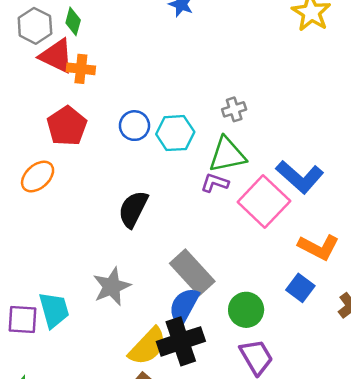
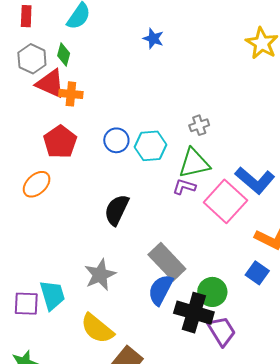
black cross: (181, 341) -> (194, 313), moved, turned 36
yellow semicircle: (148, 346) -> (97, 329), moved, turned 87

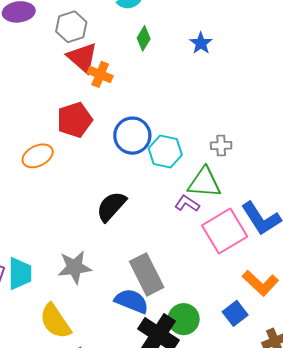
green diamond: (64, 55) -> (144, 38), moved
blue circle: (116, 140) -> (132, 136), size x1.4
blue semicircle: (161, 290) -> (132, 301), turned 68

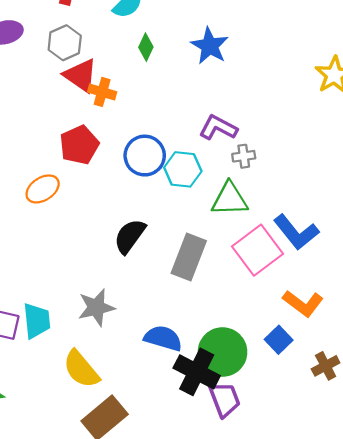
blue star: (201, 43) -> (210, 46), size x1.5
purple L-shape: (187, 203) -> (218, 128), moved, size x1.4
gray rectangle: (147, 274) -> (189, 257), moved, turned 54
green circle: (184, 319) -> (222, 352), size x1.4

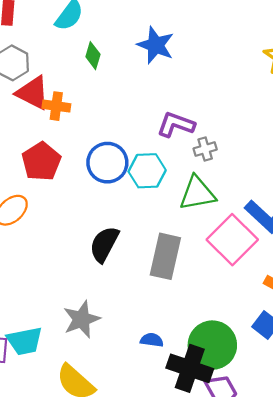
cyan trapezoid: (37, 321) -> (25, 341), turned 93
blue semicircle: (163, 338) -> (152, 340), size x0.6

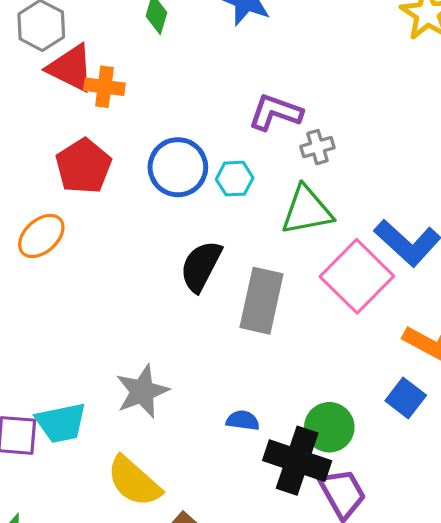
cyan hexagon: (147, 171) -> (235, 179), size x0.7
black semicircle: (104, 244) -> (201, 266), moved
green circle: (212, 345) -> (329, 427), size x0.7

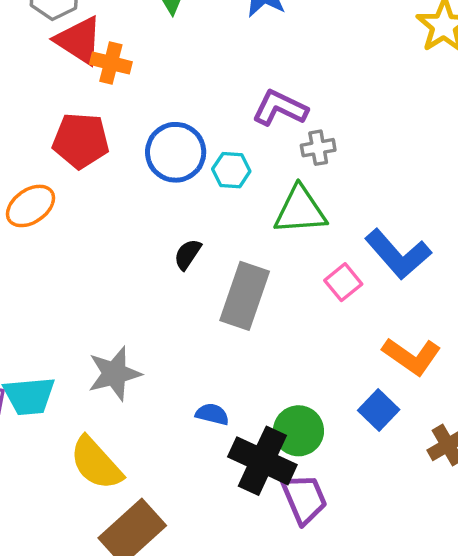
red pentagon: (83, 166) -> (81, 141), turned 30
black semicircle: (201, 266) -> (188, 254), size x0.6
pink square: (357, 276) -> (343, 282), size x0.5

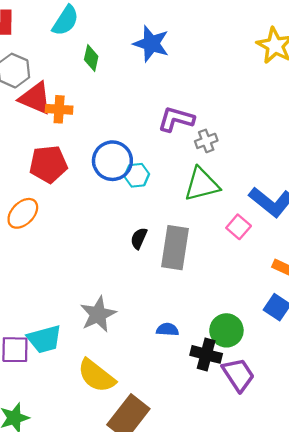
cyan hexagon: (231, 170) -> (137, 175), moved
black semicircle: (188, 254) -> (139, 238), moved
black cross: (262, 461) -> (206, 354), size x0.7

